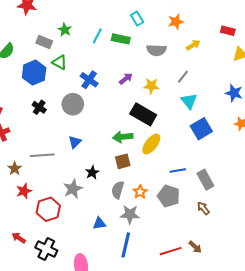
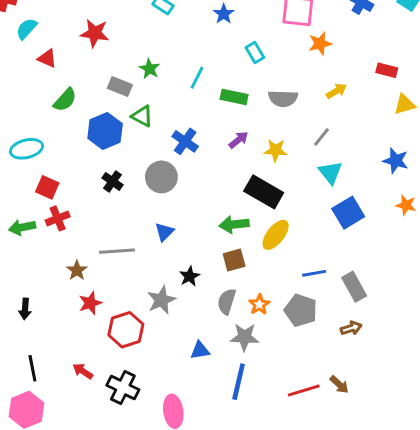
orange star: (176, 22) -> (320, 44), moved
green rectangle: (121, 39) -> (234, 97), moved
brown arrow: (203, 208) -> (351, 328), turned 112

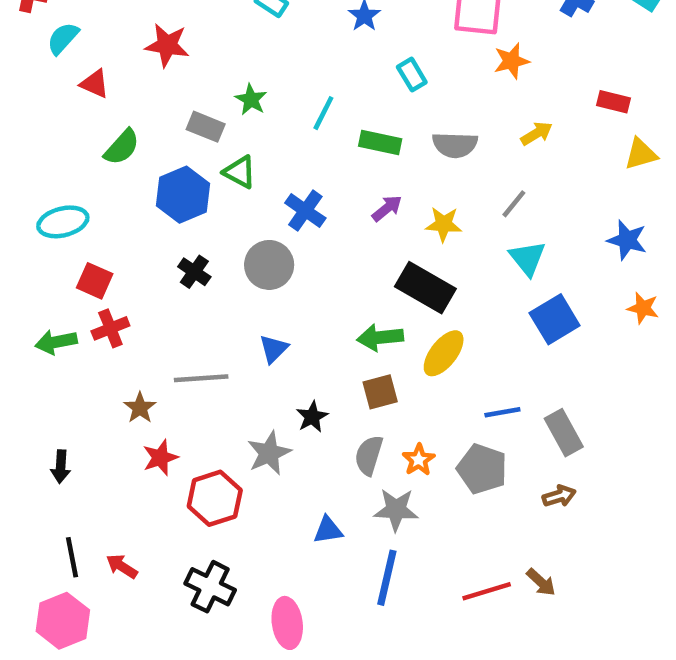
red arrow: (83, 371) -> (122, 566), moved

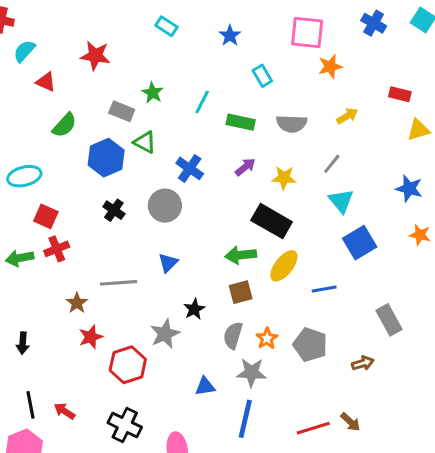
blue line: (502, 412) -> (324, 289), moved
gray rectangle: (564, 433) -> (389, 320), moved

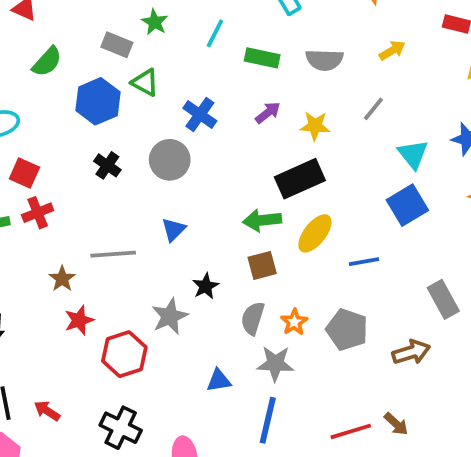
cyan triangle: (341, 201) -> (413, 154), moved
black rectangle: (272, 221) -> (300, 179), turned -54
brown arrow: (363, 363) -> (411, 352), size x1.4

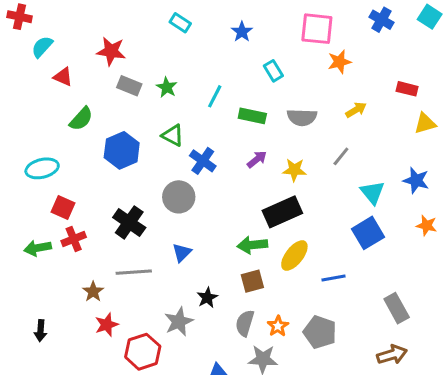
gray rectangle: (117, 45) -> (129, 86), moved
green triangle: (145, 82) -> (173, 135), moved
black cross: (107, 165) -> (129, 222), moved, size x1.5
brown arrow: (411, 352) -> (392, 355), moved

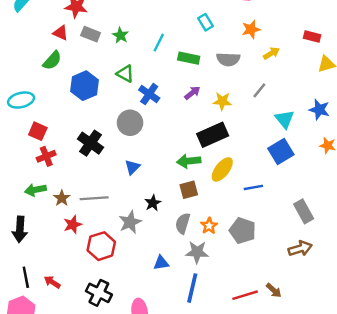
orange star: (339, 62) -> (251, 29), moved
red triangle: (63, 77) -> (61, 33), moved
green arrow: (38, 248) -> (35, 190), moved
gray line: (134, 272) -> (94, 198), moved
black arrow: (41, 331) -> (20, 229), size x1.5

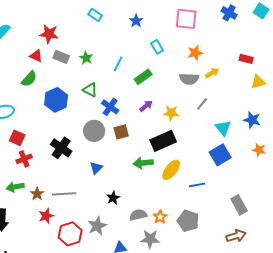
green rectangle: (189, 58) -> (143, 77), turned -48
gray semicircle: (228, 59) -> (189, 79), moved
brown square: (189, 190) -> (121, 132), moved
gray star: (130, 222) -> (97, 226), moved
gray semicircle: (183, 223) -> (138, 215), turned 60

